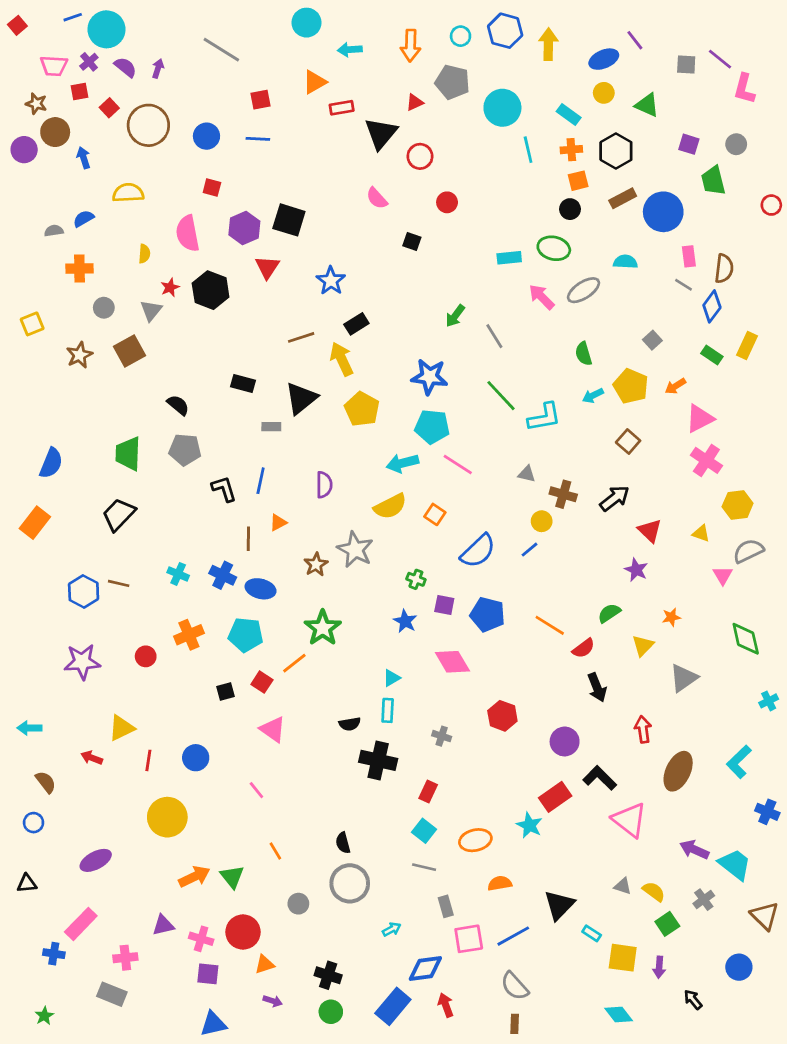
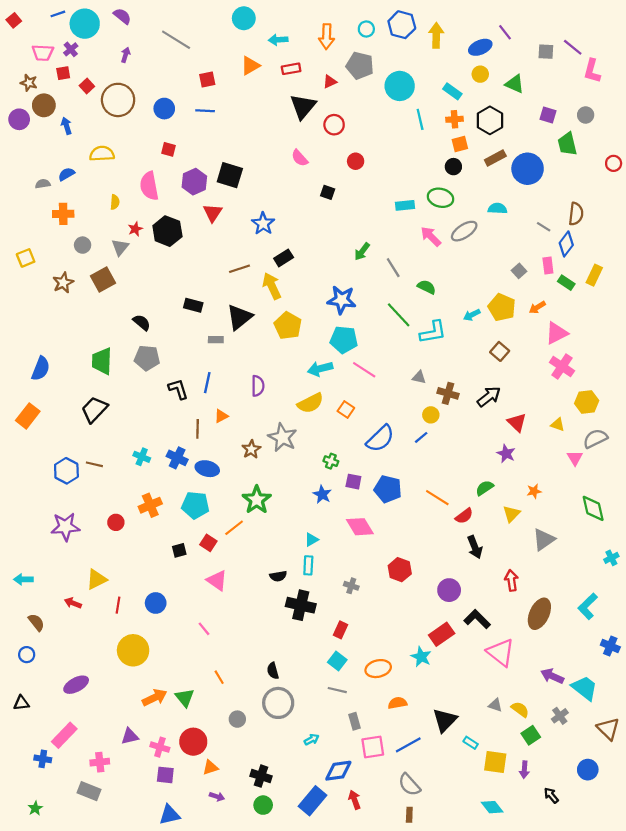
purple semicircle: (125, 67) -> (122, 16), moved
red rectangle: (342, 108) -> (291, 69), moved
pink rectangle: (689, 256) -> (548, 265), moved
green semicircle: (584, 354) -> (427, 287), moved, turned 132

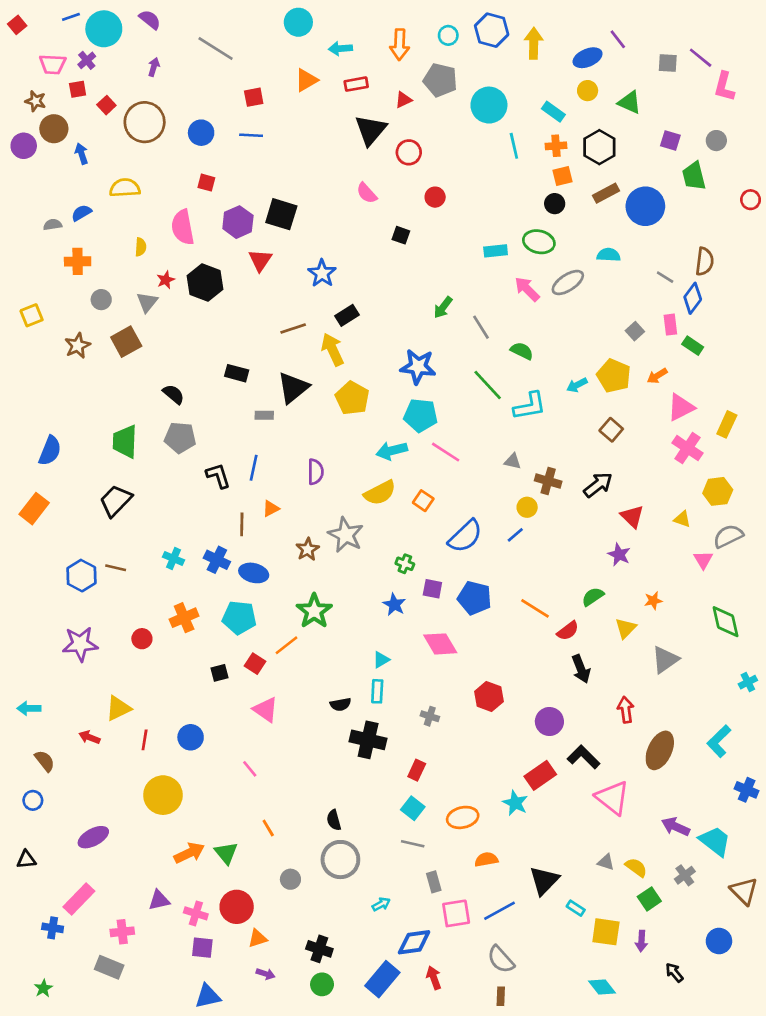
yellow rectangle: (594, 275) -> (727, 424), moved

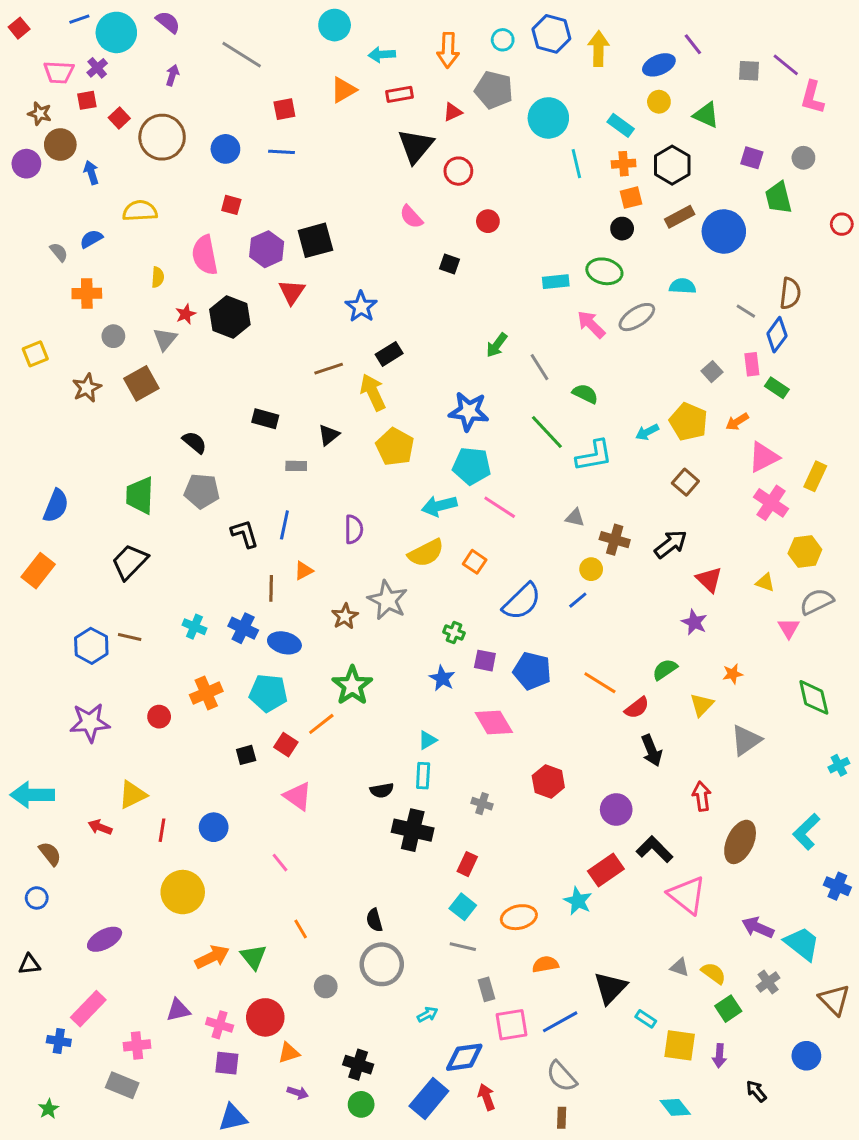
black square: (281, 214) -> (315, 240), turned -32
gray semicircle: (53, 225) -> (59, 252), turned 60
black triangle: (293, 388) -> (329, 435), size x0.6
cyan arrow: (29, 708) -> (32, 795), size x1.6

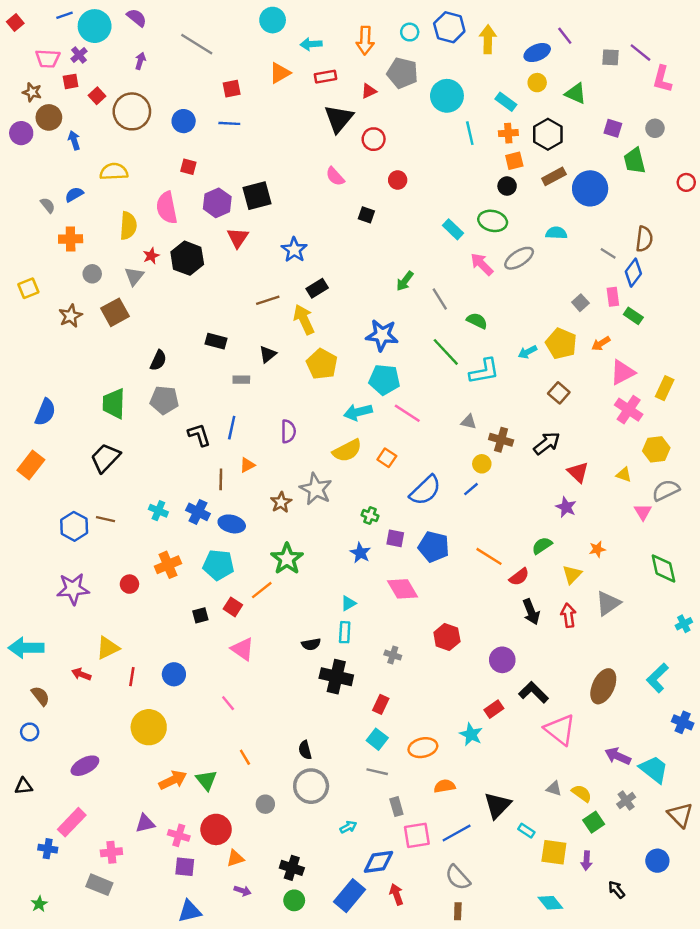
yellow semicircle: (158, 277) -> (128, 226), size x1.6
cyan rectangle: (556, 282) -> (453, 229), turned 50
black semicircle: (194, 442) -> (158, 360), turned 75
red arrow: (702, 796) -> (568, 615), moved
red rectangle: (606, 870) -> (494, 709), size x0.7

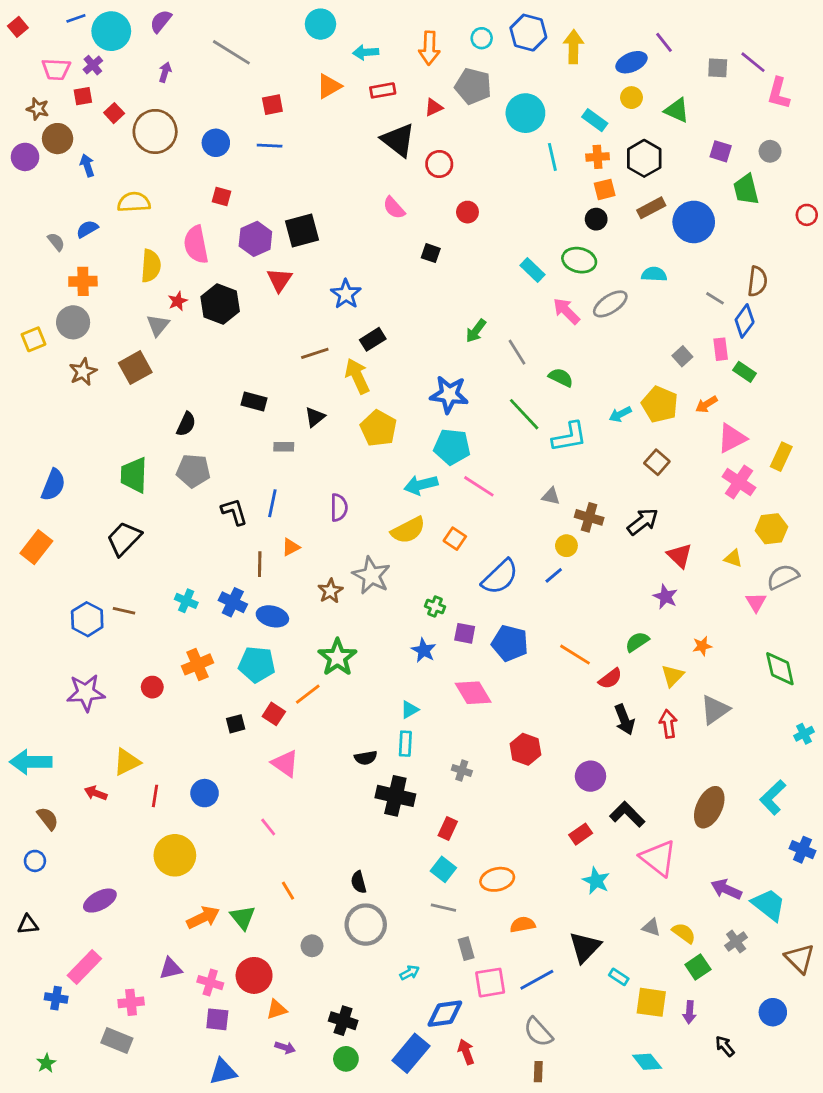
purple semicircle: (137, 18) -> (161, 21), turned -90
black triangle: (339, 119) -> (398, 140), turned -32
gray circle: (92, 274) -> (73, 322), moved, size x1.5
cyan star: (471, 734) -> (596, 881), moved

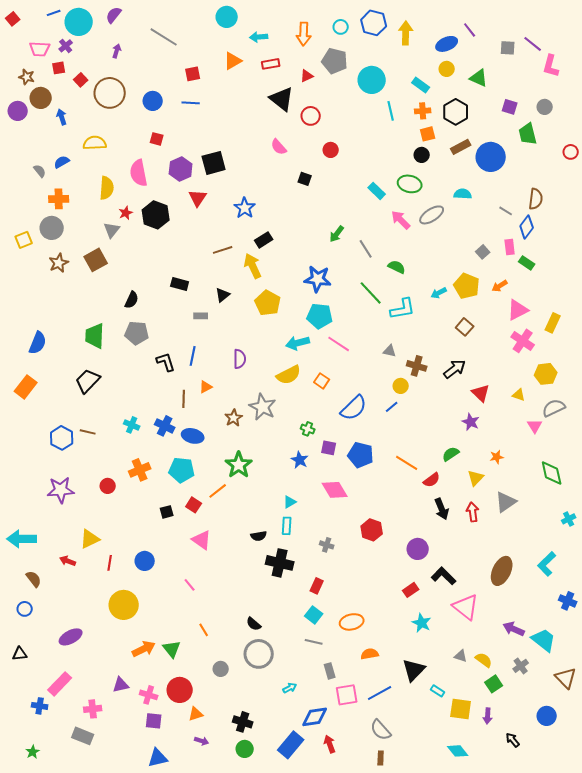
black semicircle: (359, 882) -> (254, 624), turned -35

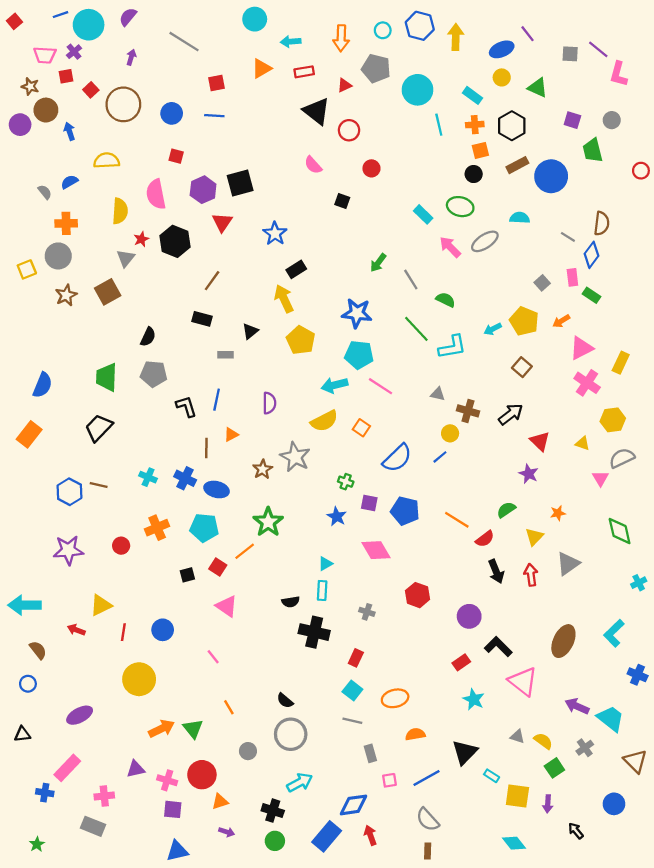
brown line: (223, 250) -> (212, 281), moved, turned -36
cyan arrow: (290, 688) -> (300, 783), moved, size x1.6
pink square: (347, 695) -> (389, 780), size x0.6

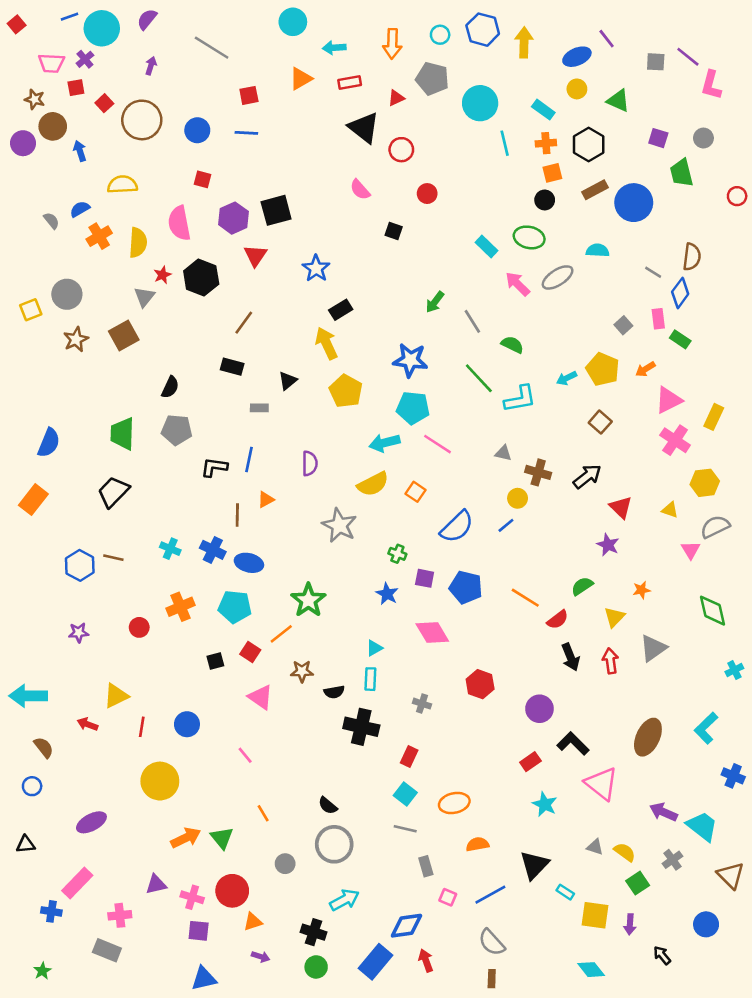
orange cross: (66, 223) -> (99, 236), moved, turned -30
black L-shape: (186, 406) -> (214, 467), turned -65
brown star: (263, 469) -> (302, 671), moved, turned 30
purple star: (68, 550) -> (79, 633), size x0.6
pink square: (389, 780) -> (448, 897), turned 32

